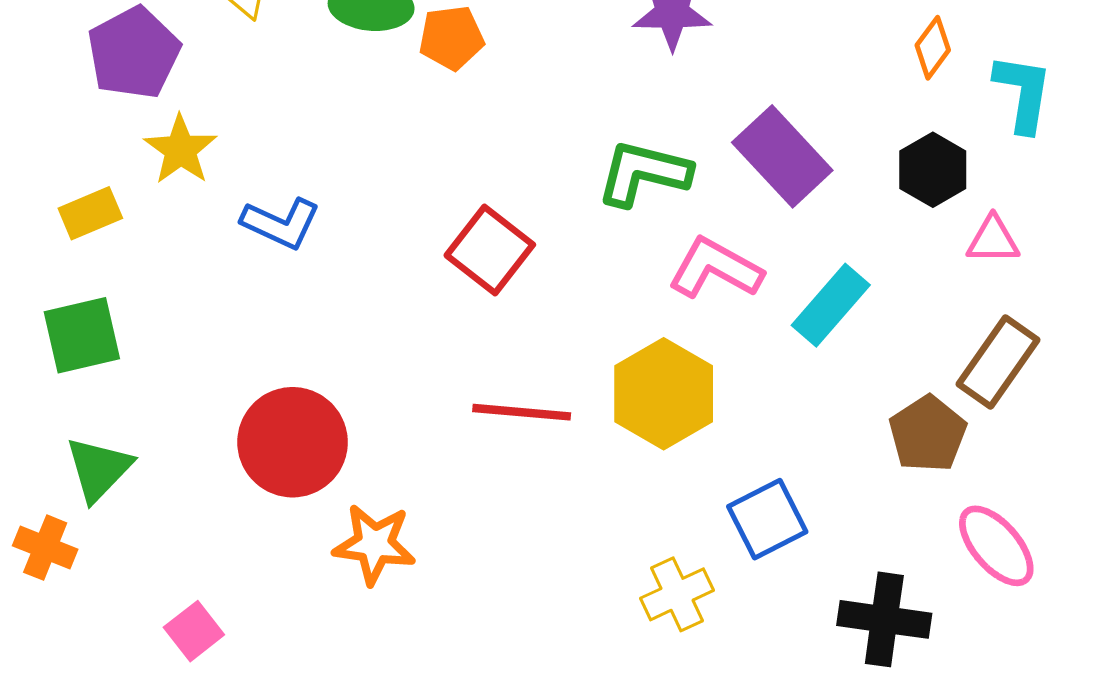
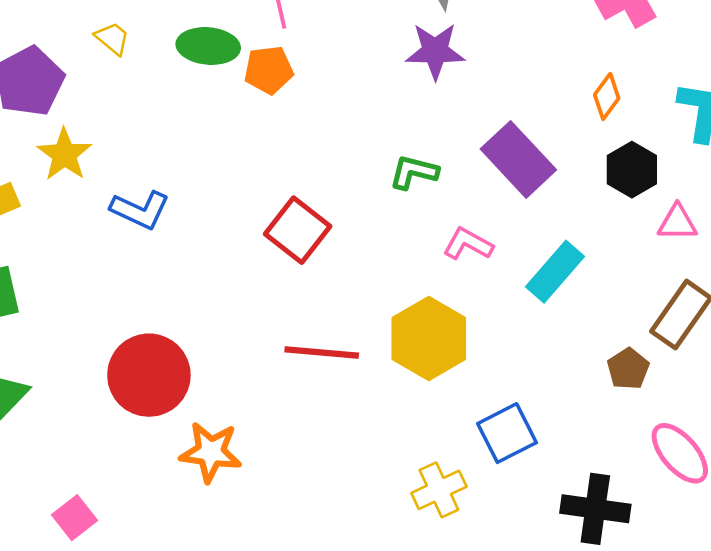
orange diamond: (933, 48) -> (607, 96), moved
green L-shape: (644, 173) -> (414, 172), size x0.7
pink L-shape: (715, 268) -> (468, 244), size x0.7
brown pentagon: (928, 434) -> (628, 369), size x0.7

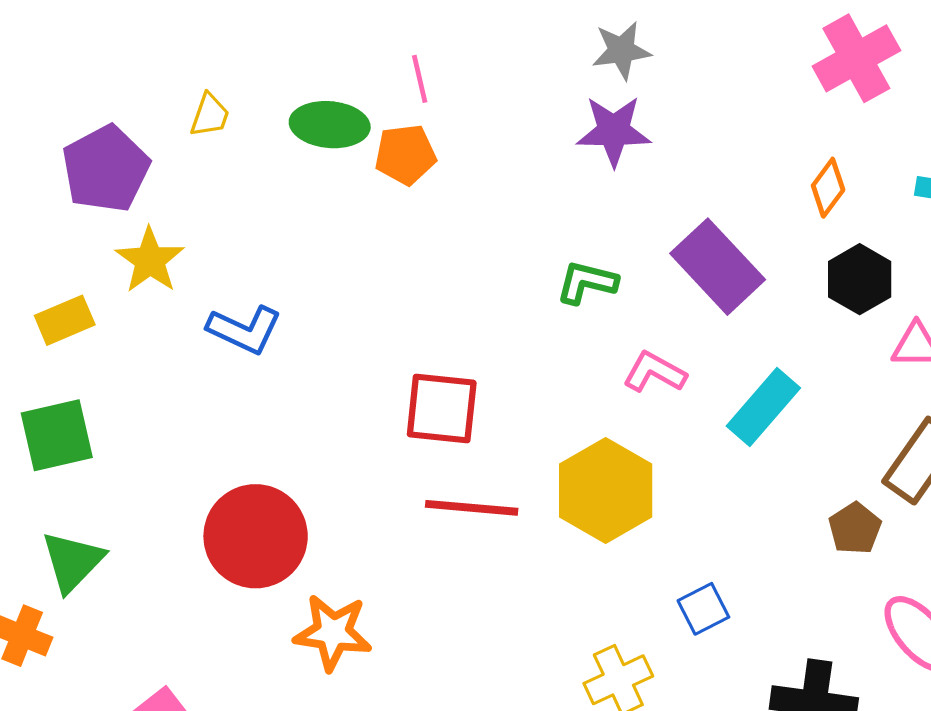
yellow trapezoid: (112, 38) -> (210, 115), turned 69
red square: (298, 230) -> (442, 408), moved, turned -32
blue square: (507, 433) -> (703, 609), size x0.7

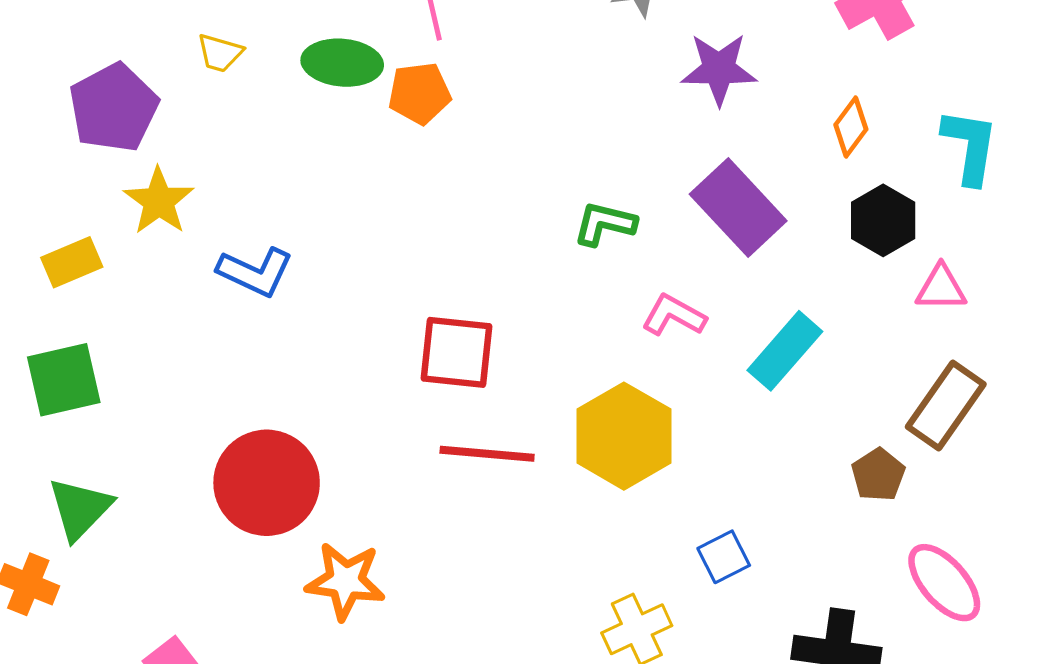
yellow trapezoid: (210, 115) -> (220, 53), turned 87
purple star: (614, 131) -> (719, 69), moved

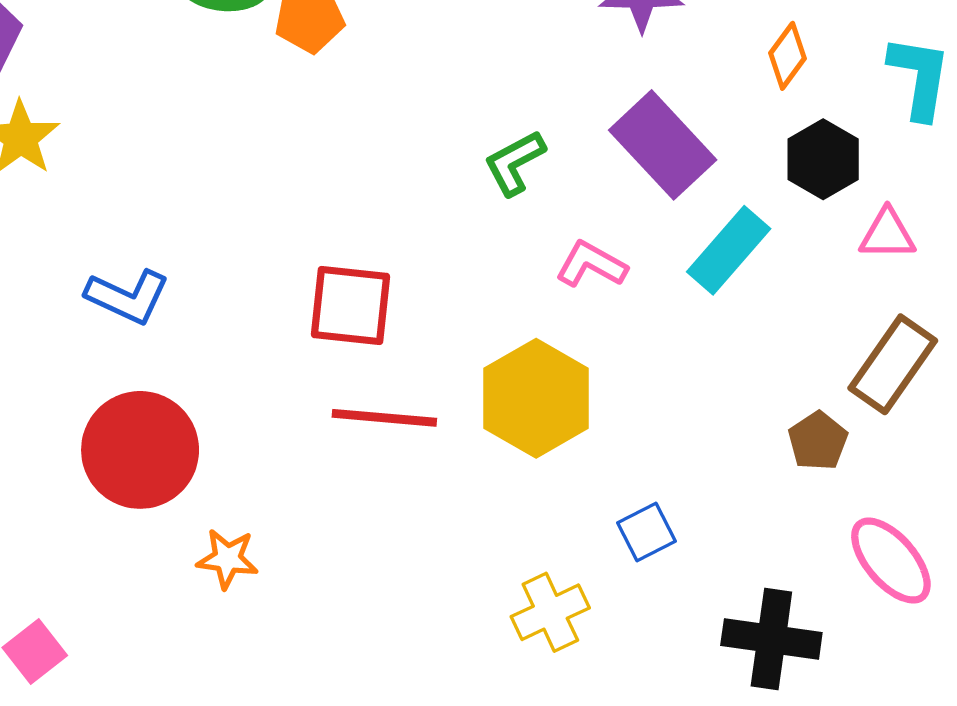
green L-shape: (605, 224) -> (515, 163), turned -42
blue L-shape: (255, 272) -> (128, 297), moved
cyan rectangle: (785, 351) -> (729, 250), moved
orange star: (345, 581) -> (227, 559), size x0.7

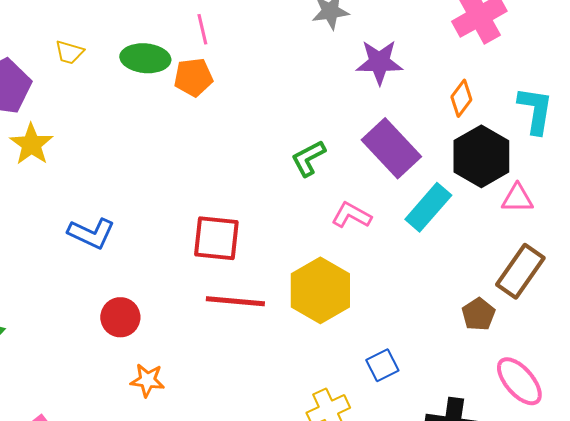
black hexagon: (823, 159) -> (481, 156), size x1.4
red circle: (140, 450) -> (120, 317), moved, size x0.6

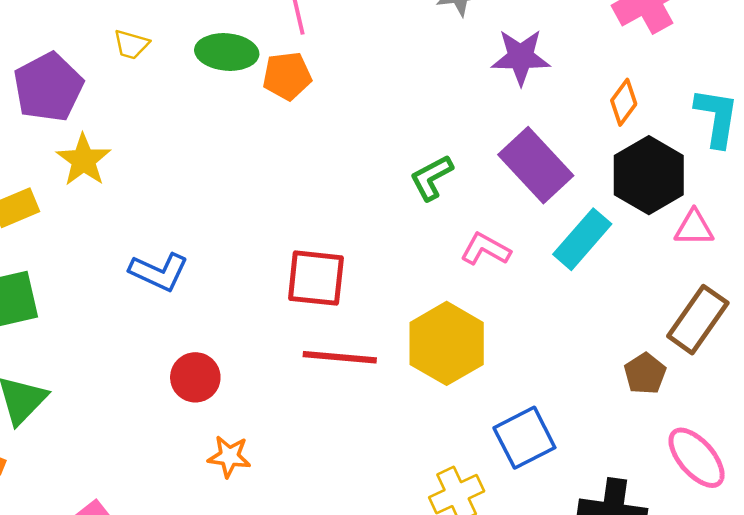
blue square: (382, 365) -> (524, 438), size x1.5

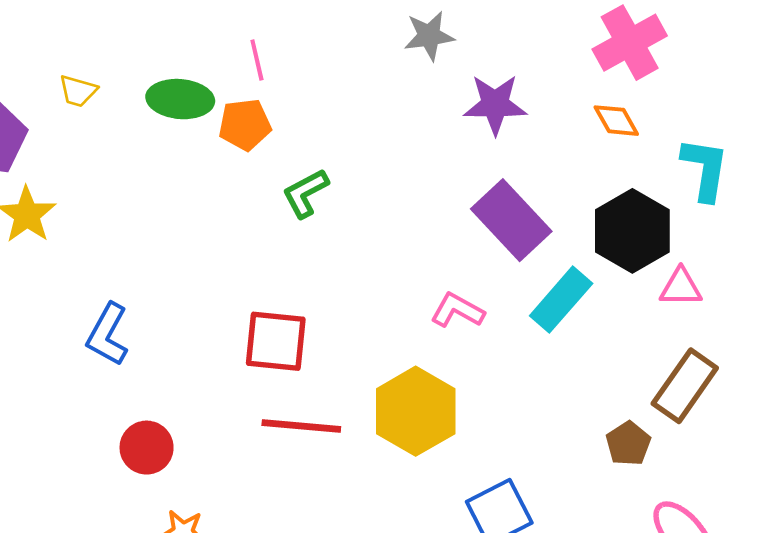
orange diamond: (624, 102) -> (616, 121), moved, turned -66
green L-shape: (431, 178) -> (305, 193), moved
blue L-shape: (159, 272) -> (108, 335), turned 94

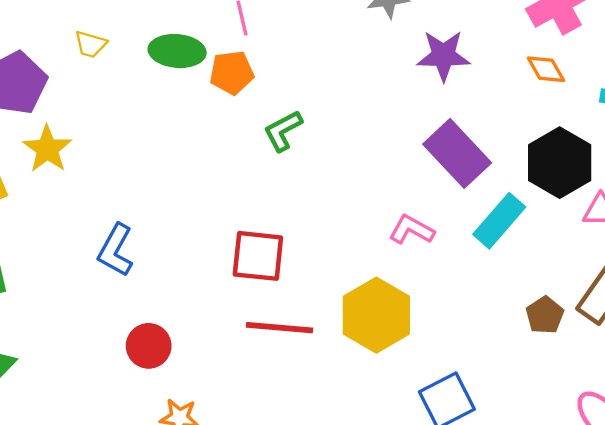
brown pentagon: (628, 444) -> (545, 315), moved

